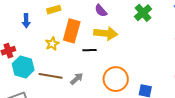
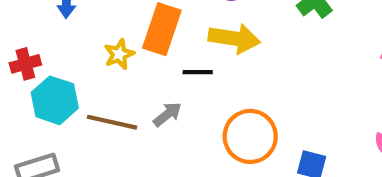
gray arrow: (77, 79) -> (167, 114), moved

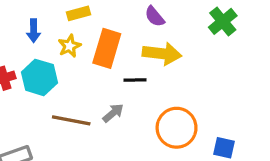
yellow star: (119, 54) -> (69, 46), moved
cyan hexagon: (55, 100) -> (39, 77), moved

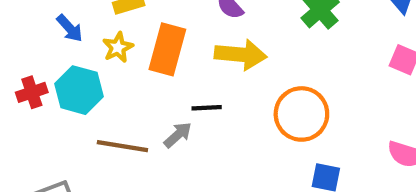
blue arrow: (34, 31) -> (70, 28), turned -40
black line: (135, 80) -> (207, 108), moved
orange circle: (177, 128) -> (301, 114), moved

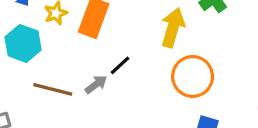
yellow arrow: (241, 55) -> (173, 28), moved, turned -84
black line: (207, 108) -> (120, 65), turned -45

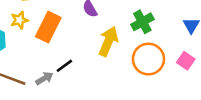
orange circle: (193, 76) -> (148, 59), moved

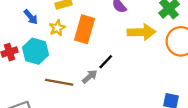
yellow arrow: (108, 41) -> (141, 32), turned 76

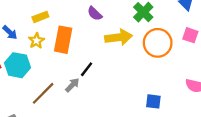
brown line: (59, 82) -> (43, 93), turned -50

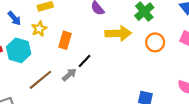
orange rectangle: (63, 40) -> (65, 40), moved, size x0.7
orange circle: (158, 43) -> (155, 42), size x0.7

